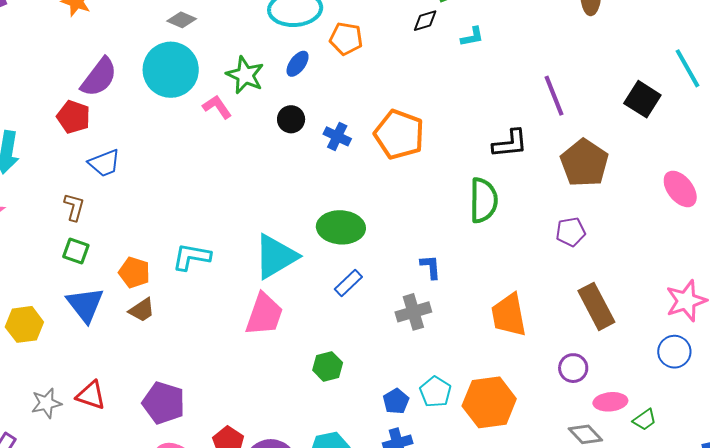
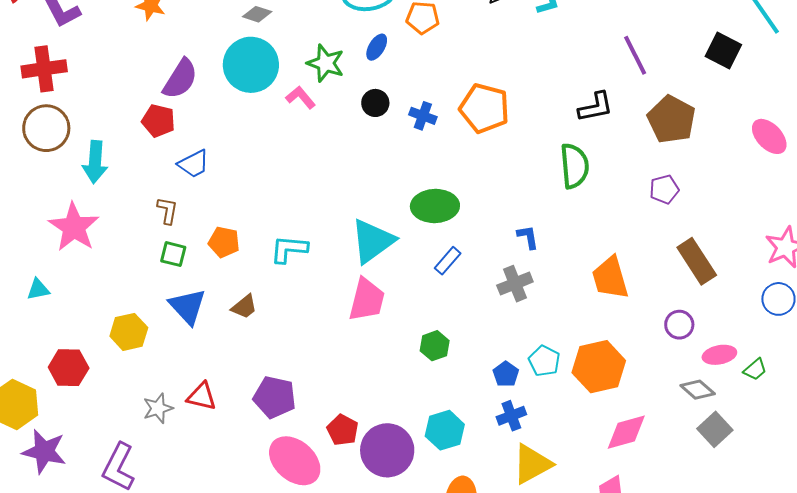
orange pentagon: (134, 272) -> (224, 242), moved

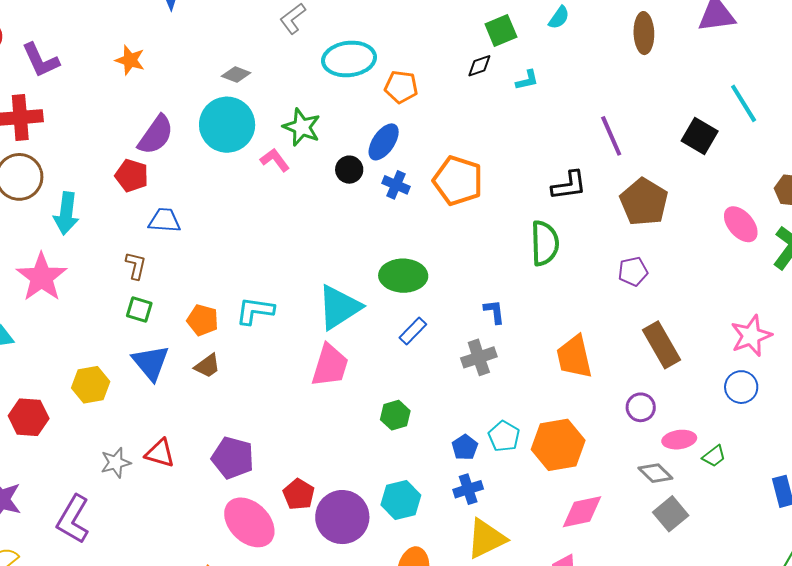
blue ellipse: (377, 47) -> (384, 142), moved, size x1.4
blue trapezoid: (194, 164) -> (164, 220), turned -152
orange pentagon: (224, 242) -> (203, 320), moved

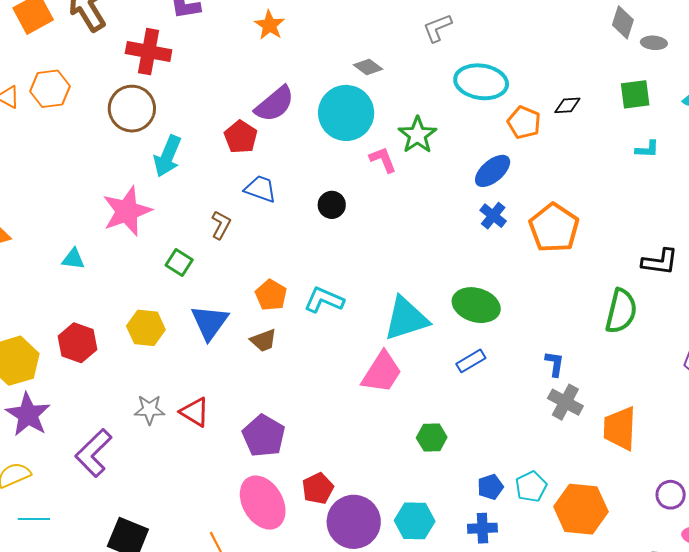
black diamond: (479, 66) -> (567, 105), moved
black circle: (349, 170) -> (332, 205), moved
green square: (139, 309) -> (179, 262), moved
gray cross: (479, 357) -> (565, 402), moved, turned 32

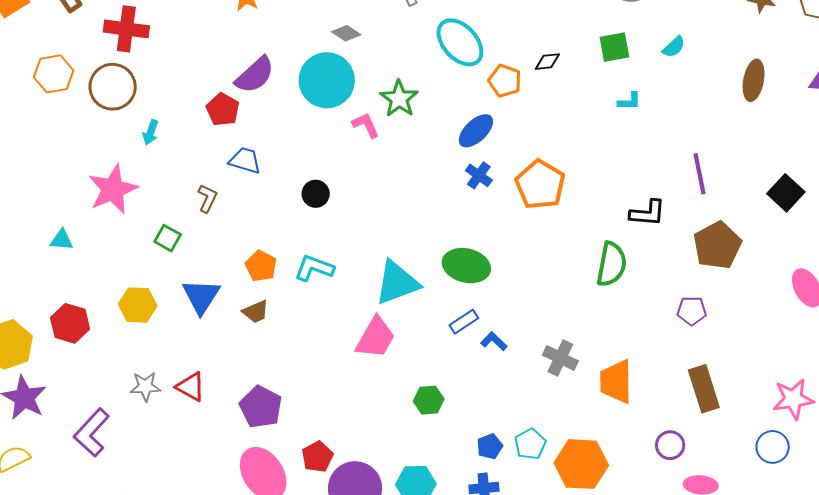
cyan ellipse: (481, 82) -> (460, 42), turned 42
orange hexagon: (50, 89) -> (54, 74), moved
cyan arrow: (168, 156) -> (151, 132), size x0.6
black circle: (332, 205) -> (316, 194), moved
blue L-shape: (555, 364) -> (494, 341), moved, turned -52

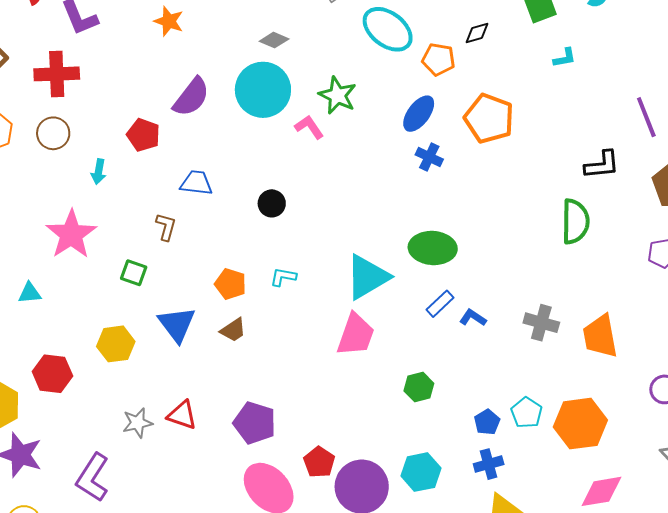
brown circle: (113, 87) -> (53, 133), size x0.7
red pentagon: (223, 110) -> (143, 135), moved
orange pentagon: (540, 185) -> (489, 118), moved
cyan L-shape: (314, 268) -> (283, 277), size x0.7

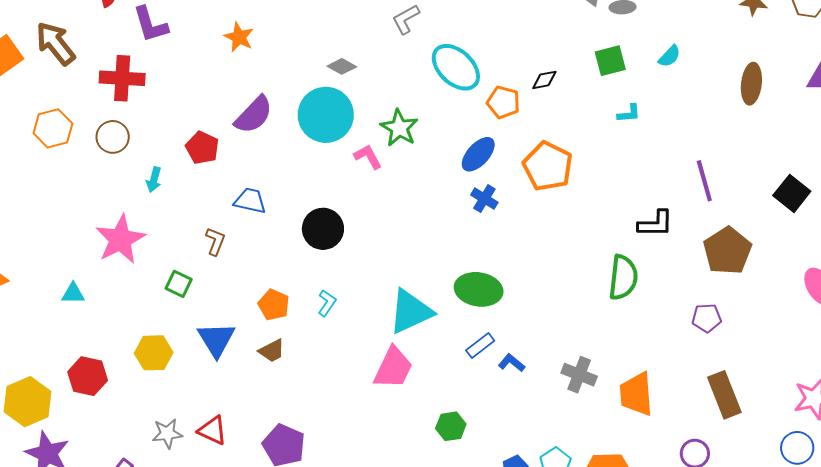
black circle: (272, 203) -> (323, 229), size x1.5
cyan L-shape: (283, 277) -> (327, 303), turned 108

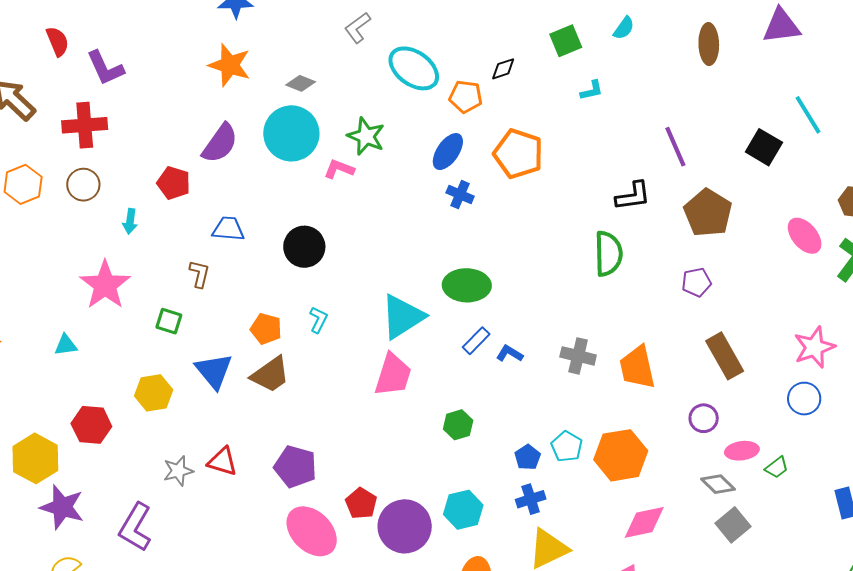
orange star: (239, 37) -> (230, 65), moved, size x1.4
pink L-shape: (368, 157) -> (339, 169), turned -32
brown trapezoid: (272, 351) -> (270, 375), size x1.5

